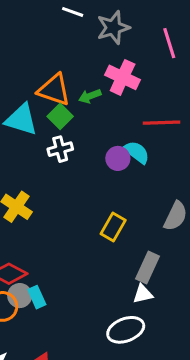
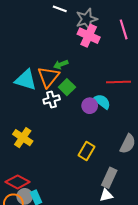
pink cross: (123, 77) -> (89, 36), moved
orange triangle: (54, 90) -> (48, 77), moved, turned 50
green arrow: (90, 96) -> (61, 64), moved
green square: (60, 116) -> (67, 87), moved

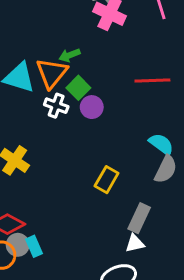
white cross: (52, 100) -> (56, 106), turned 35
cyan semicircle: (102, 102) -> (161, 144), moved
purple circle: (90, 106) -> (92, 107), moved

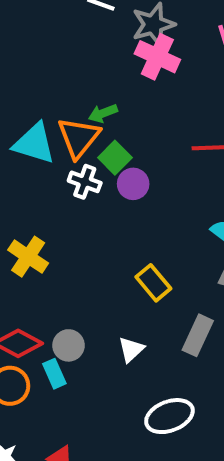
yellow rectangle: (107, 180) -> (153, 283), turned -70
white triangle: (135, 243) -> (131, 349), moved, turned -30
gray circle: (18, 245) -> (69, 345), moved

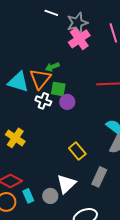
pink cross: (157, 57) -> (79, 39), turned 30
green square: (115, 158) -> (58, 89), turned -35
gray circle: (69, 345) -> (50, 196), moved
white triangle: (131, 349) -> (66, 184), size x1.5

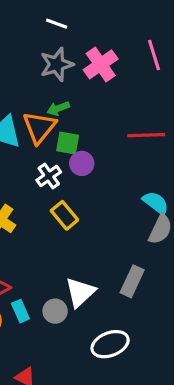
gray star: (77, 23) -> (57, 64), moved
white cross: (43, 101) -> (49, 176), moved, turned 35
yellow rectangle: (77, 151) -> (64, 215), moved

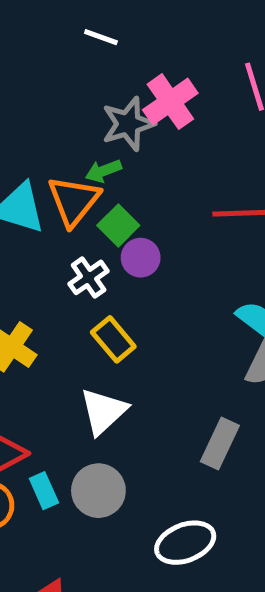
gray star: (57, 64) -> (128, 124), moved
green square: (68, 143) -> (118, 225), turned 35
white triangle: (80, 292) -> (103, 411), moved
gray circle: (55, 311) -> (98, 491), size x1.4

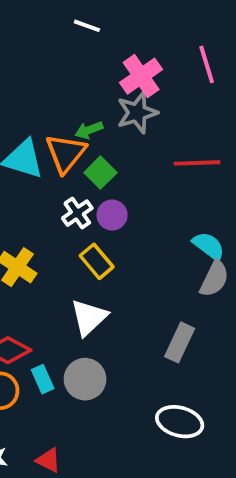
gray star: (128, 124) -> (137, 113), moved
purple circle: (141, 258) -> (112, 215), moved
white ellipse: (185, 543) -> (180, 422), moved, turned 36

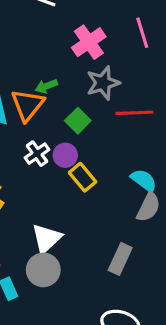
gray star: (137, 113) -> (103, 83), moved
green square: (100, 173) -> (78, 121), moved
yellow rectangle: (97, 261) -> (83, 177), moved
gray circle: (85, 379) -> (43, 270), moved

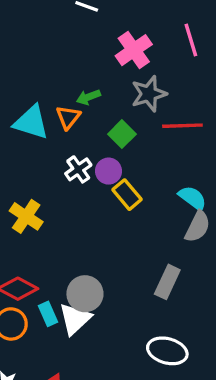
orange triangle: (28, 105) -> (68, 117), size x0.7
white triangle: (46, 238) -> (75, 319), moved

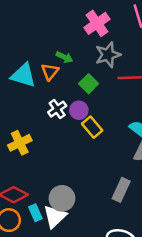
green arrow: (88, 97) -> (64, 57), turned -133
yellow cross: (26, 216) -> (20, 143), turned 30

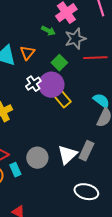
green arrow: (64, 57) -> (48, 31), moved
purple circle: (79, 110) -> (51, 85), size x1.6
white triangle: (55, 216) -> (67, 155), moved

